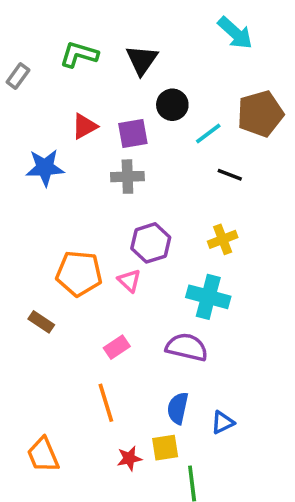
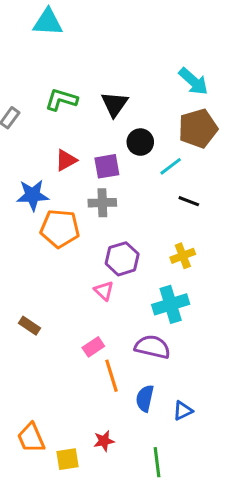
brown pentagon: (260, 114) -> (198, 128), moved
orange pentagon: (79, 273) -> (60, 229), moved
cyan cross: (208, 297) -> (171, 304), turned -32
orange line: (106, 403) -> (111, 376), moved
yellow square: (165, 448) -> (67, 459), moved

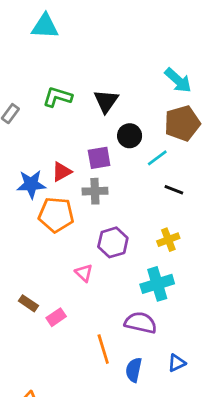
red triangle: (66, 160) -> (62, 172), moved
pink triangle: (104, 291) -> (84, 273), moved
pink rectangle: (93, 347) -> (56, 317), moved
blue triangle: (183, 411) -> (177, 363), moved

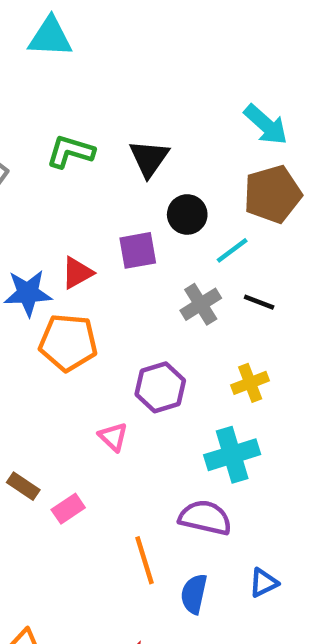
gray cross: (95, 191) -> (201, 304), moved, turned -30

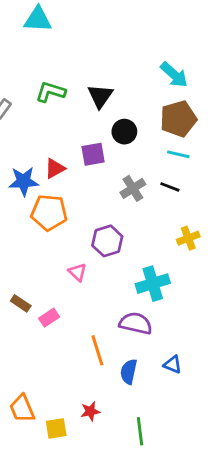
cyan line: (232, 250) -> (178, 154), moved, turned 50
yellow cross: (250, 383) -> (188, 238), moved
blue triangle: (264, 583) -> (173, 365), turned 48

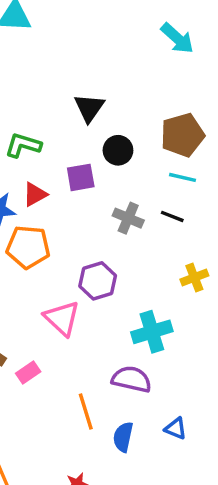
cyan arrow: (174, 75) -> (177, 38), moved
green L-shape: (51, 92) -> (23, 145), moved
gray cross: (133, 188) -> (128, 218), turned -35
pink triangle: (77, 272) -> (62, 318), size x1.6

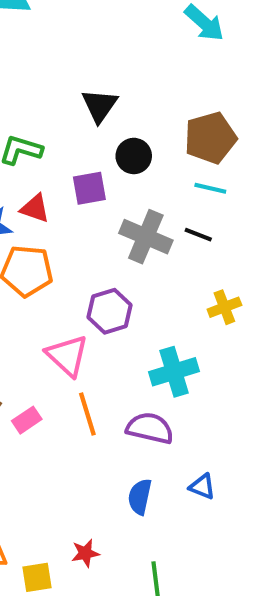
red triangle: (35, 194) -> (35, 208), turned 48
gray cross: (128, 218) -> (146, 237), size x1.4
orange line: (86, 411) -> (87, 414), moved

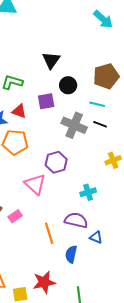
cyan line: (210, 188) -> (97, 104), moved
cyan cross: (174, 372) -> (88, 192), size x0.7
orange line: (87, 414) -> (49, 233), moved
blue triangle: (202, 487) -> (96, 237), moved
red star: (85, 553) -> (44, 282), size x1.6

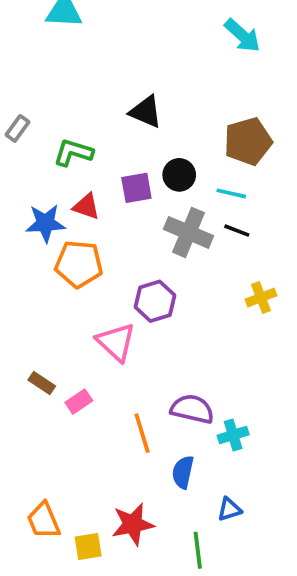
black triangle: (51, 60) -> (146, 112), turned -42
black circle: (68, 85) -> (179, 175), moved
cyan cross: (88, 192) -> (233, 435), moved
blue triangle: (96, 237) -> (229, 509), moved, turned -40

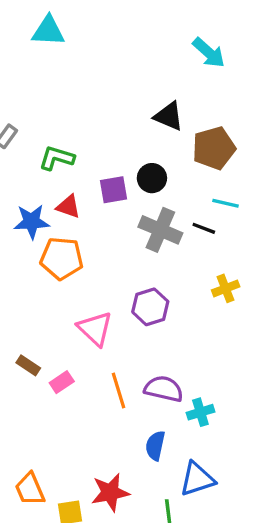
black triangle: (146, 112) -> (169, 116), moved
cyan line: (231, 193) -> (226, 203), moved
purple hexagon: (155, 301) -> (150, 307), moved
orange line: (142, 433) -> (119, 390), moved
blue triangle: (229, 509) -> (197, 479), size x1.6

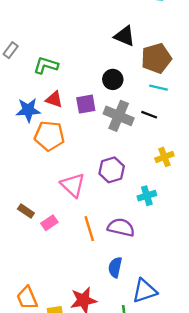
purple square: (114, 190) -> (86, 104), moved
cyan line: (226, 203) -> (159, 88), moved
cyan cross: (200, 412) -> (147, 196), moved

